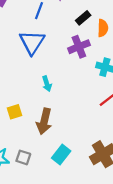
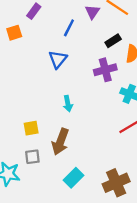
blue triangle: (32, 42) -> (58, 59), size x0.7
gray square: (23, 157) -> (32, 157), moved, turned -32

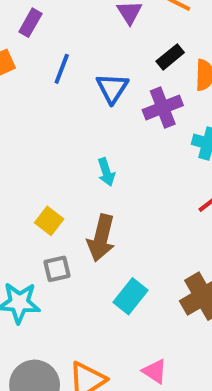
blue line: (69, 28) -> (62, 69), moved
blue triangle: (58, 59) -> (112, 88), moved
yellow square: (31, 128) -> (49, 221), turned -35

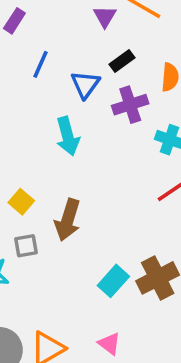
black rectangle: (170, 57) -> (122, 61), moved
cyan arrow: (106, 172) -> (68, 136), moved, size x1.5
cyan rectangle: (130, 296) -> (113, 281), moved

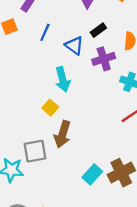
blue triangle: (85, 84) -> (74, 46), turned -30
yellow square: (21, 202) -> (50, 108), moved
gray square: (26, 246) -> (35, 151), size x1.5

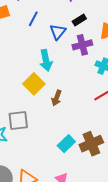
blue triangle: (74, 46) -> (58, 32), turned 30
yellow square: (50, 108) -> (34, 84), size x1.5
brown arrow: (62, 134) -> (56, 98), moved, size x0.7

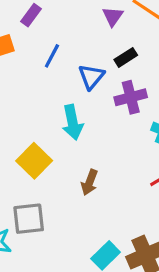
yellow square: (34, 84) -> (34, 161), moved

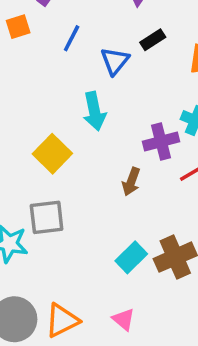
purple cross: (131, 97) -> (161, 141), moved
brown arrow: (90, 182) -> (131, 182), moved

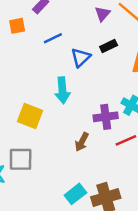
blue line: (72, 38) -> (53, 38), turned 30
yellow square: (52, 154) -> (30, 116), turned -30

